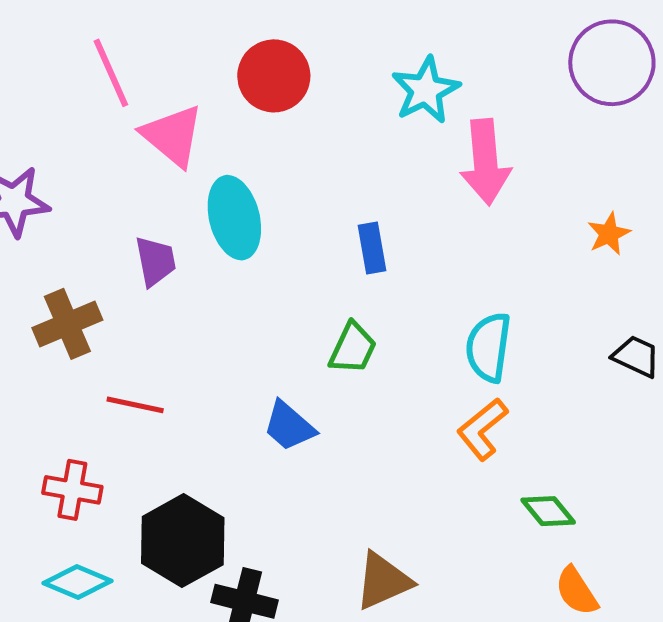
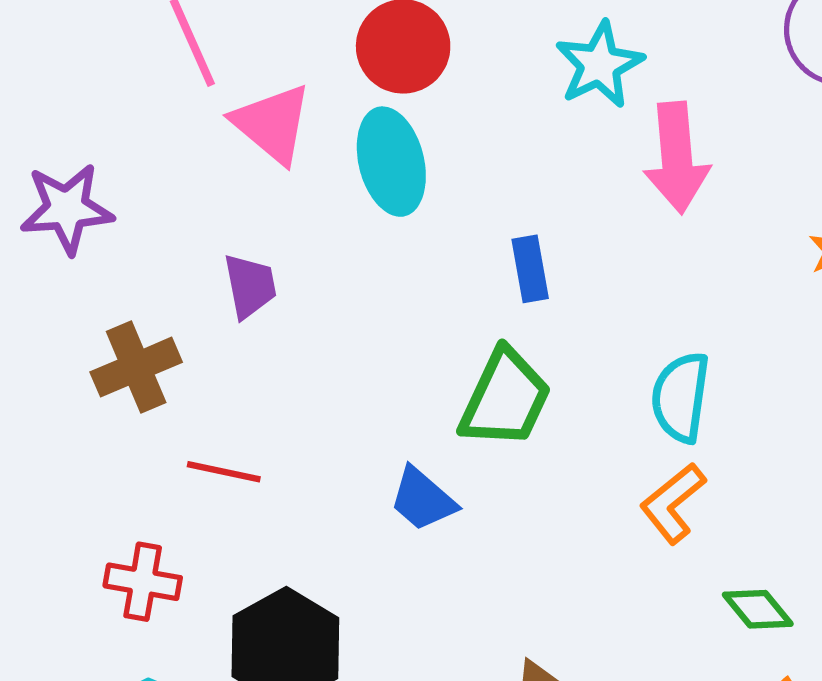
cyan ellipse: (234, 218) -> (391, 162), moved
green trapezoid: (353, 348) -> (505, 398), size x1.5

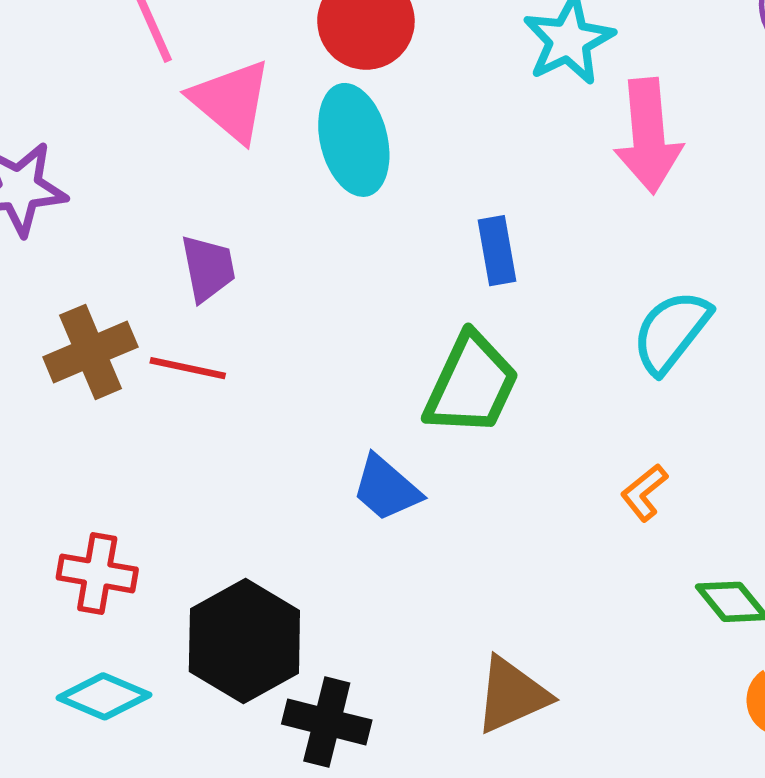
cyan semicircle: (681, 397) -> (671, 332), moved, turned 30
red line: (224, 472) -> (188, 368), moved
orange L-shape: (673, 503) -> (644, 492), size x0.7

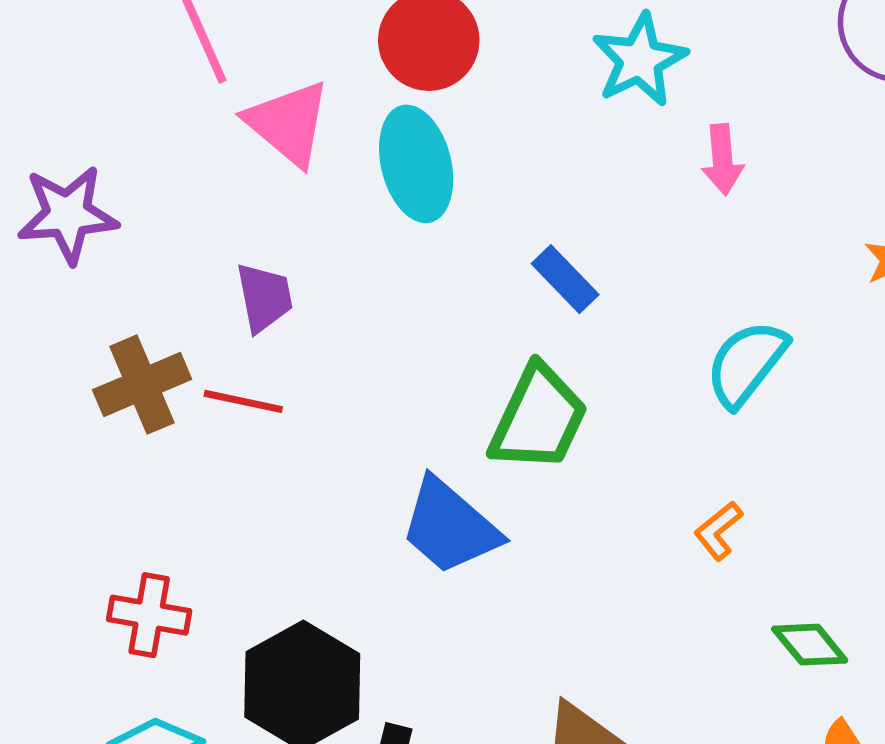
pink arrow: (648, 136) -> (723, 160), size x0.6
blue rectangle: (497, 251) -> (565, 279), turned -34
blue trapezoid: (386, 488) -> (450, 527), size x1.4

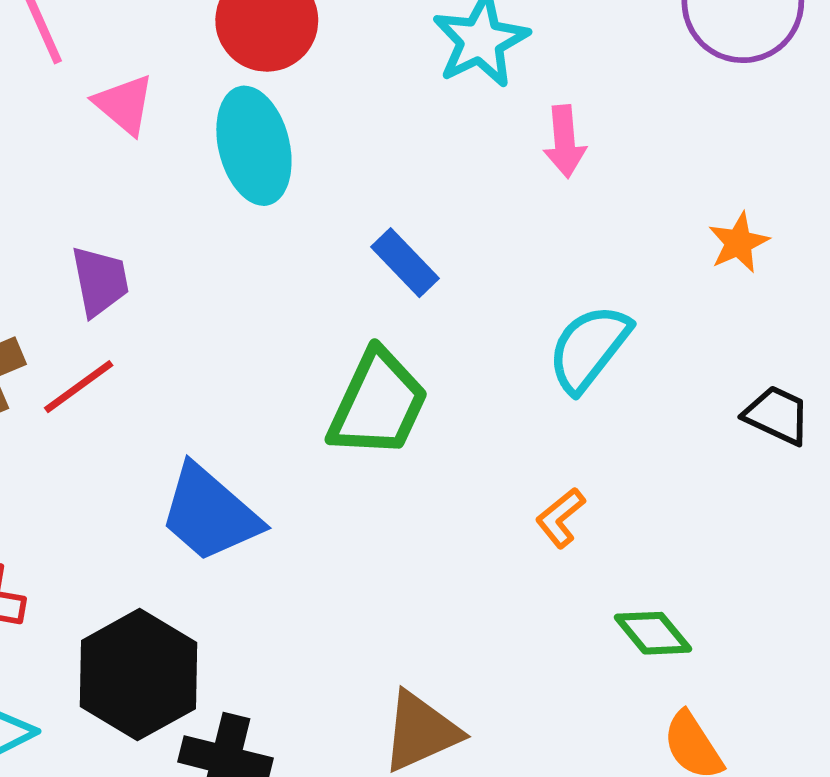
pink triangle: (288, 123) -> (124, 104), size x0.7
red line: (243, 401) -> (79, 387), turned -48
blue trapezoid: (450, 527) -> (210, 513), moved

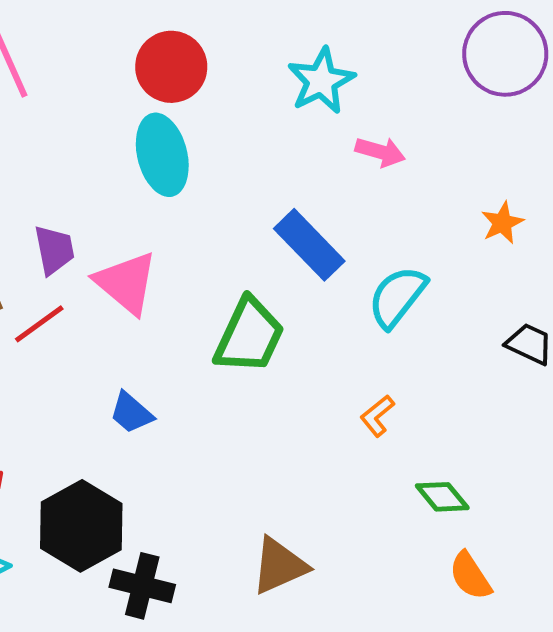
pink triangle: (124, 104) -> (126, 283), moved, size x1.5
pink arrow: (565, 141) -> (380, 152), turned -69
blue rectangle: (405, 263) -> (309, 245), moved, size x1.5
blue trapezoid: (210, 513) -> (131, 413), size x0.6

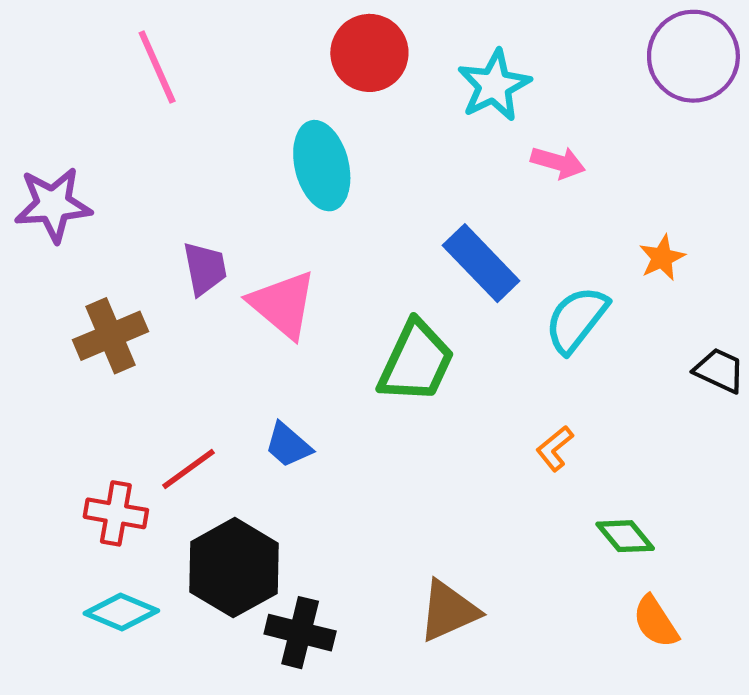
red circle: (171, 67) -> (369, 53), moved
orange star: (502, 223) -> (662, 258), moved
red line: (39, 324) -> (189, 469), moved

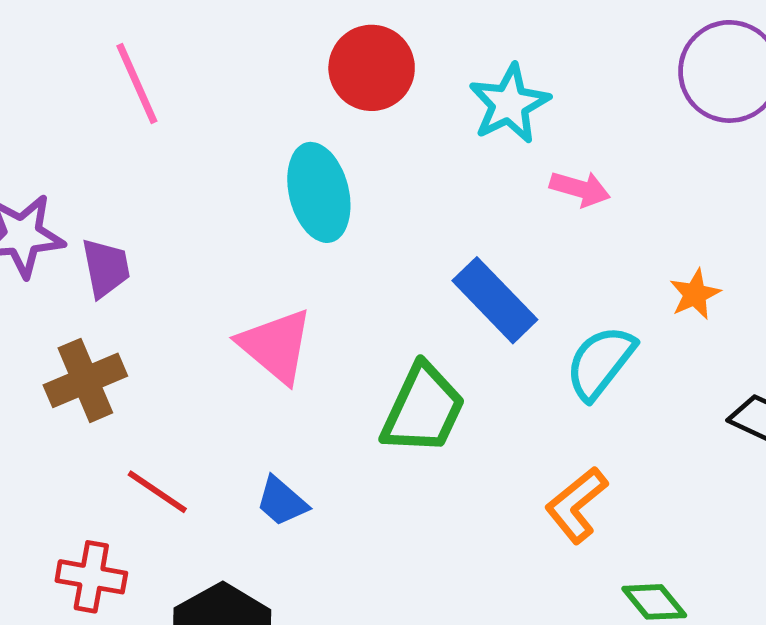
purple trapezoid: (205, 269) -> (106, 268), moved
orange L-shape: (555, 448) -> (576, 505), size x1.5
red line: (189, 469) -> (157, 492), moved, turned 70

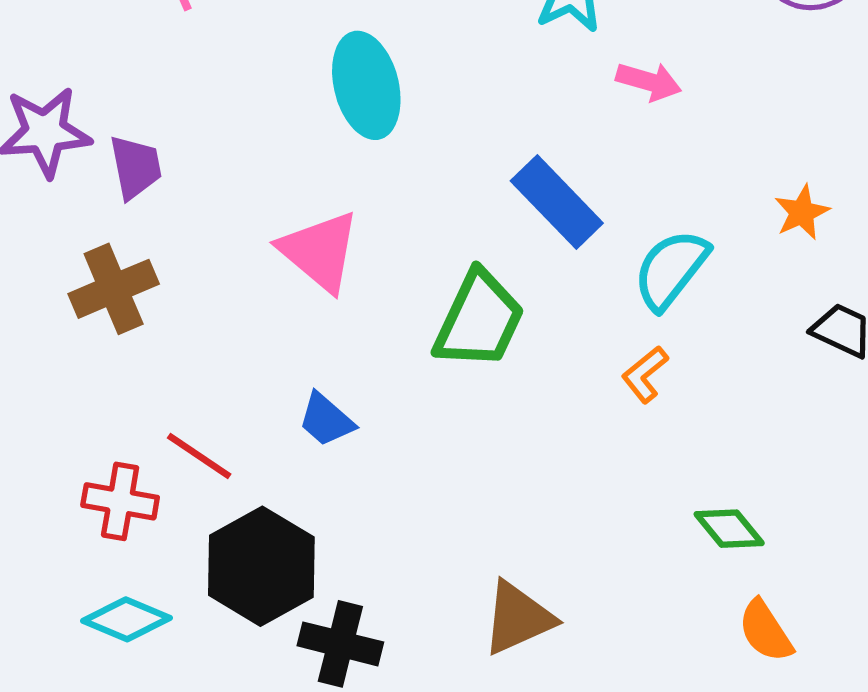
orange star: (695, 294) -> (802, 212), moved
red line: (157, 492) -> (199, 456), moved
orange L-shape: (576, 505) -> (645, 374), moved, size x0.7

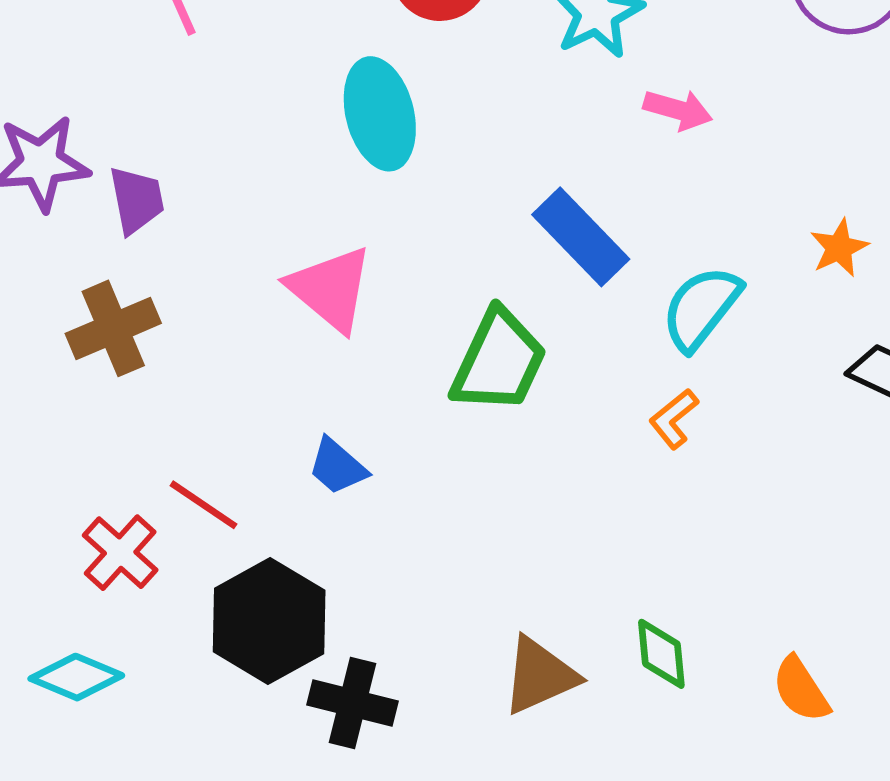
red cross: (120, 501) -> (120, 553), turned 32
green diamond: (729, 529) -> (661, 654), moved, turned 34
cyan diamond: (127, 619) -> (76, 677), moved

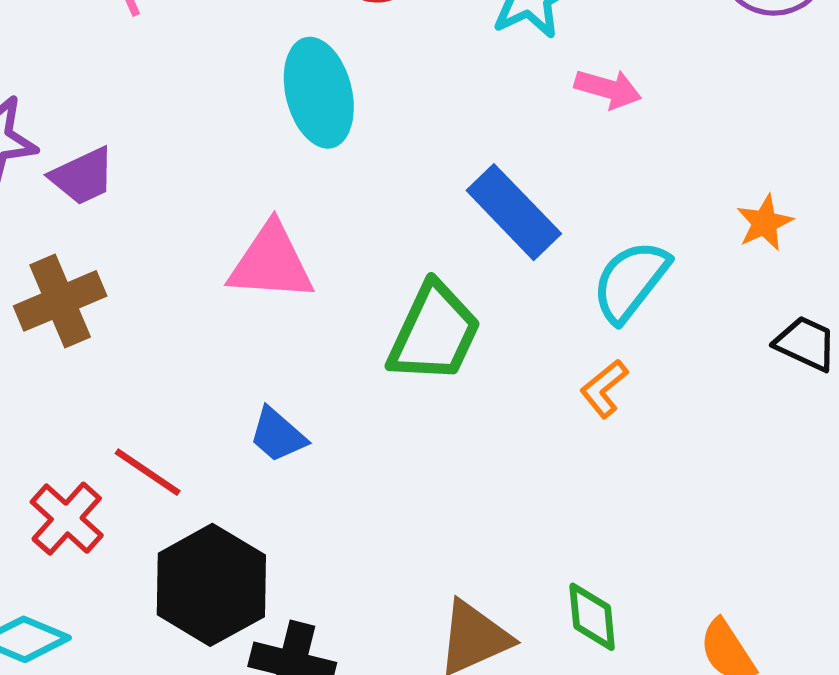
purple trapezoid: (136, 200) -> (83, 176), turned 76
pink triangle: (331, 289) -> (271, 263), turned -36

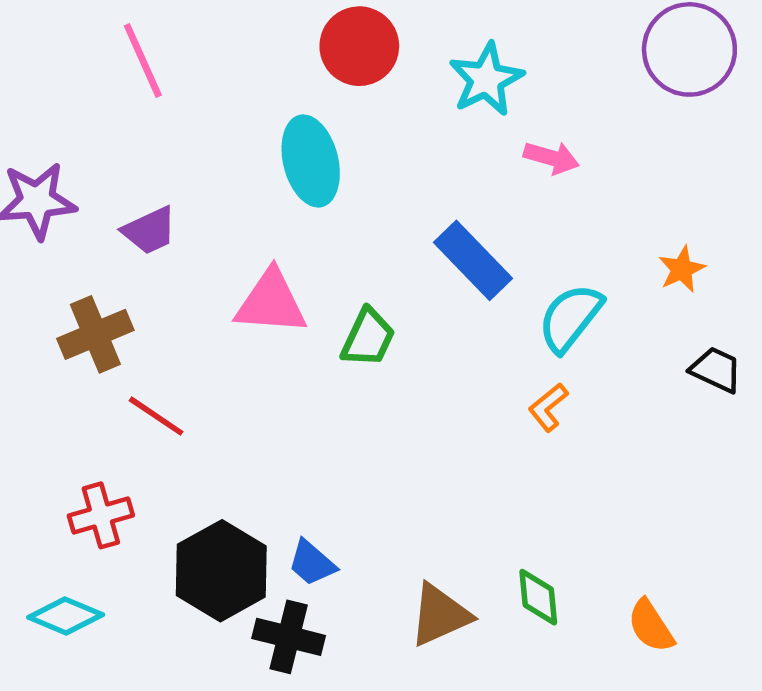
purple trapezoid: (83, 176) -> (149, 231), moved
green trapezoid: (434, 333) -> (368, 338), moved, size x0.7
blue trapezoid: (278, 435) -> (312, 563), moved
red line: (148, 472) -> (156, 416), moved
red cross: (67, 519) -> (101, 515), turned 32

